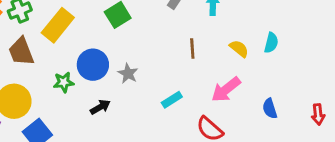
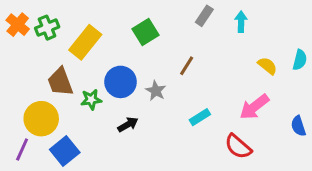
brown line: (192, 49) -> (187, 66), moved, turned 36
brown trapezoid: (21, 52) -> (60, 82), moved

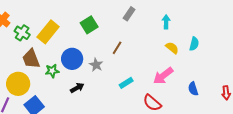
cyan arrow: (241, 22) -> (166, 22), moved
green cross: (47, 28) -> (22, 33), moved, turned -35

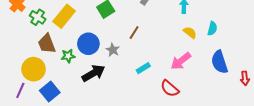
black arrow: (77, 88) -> (93, 73), size x1.6
blue semicircle: (193, 89) -> (219, 62), moved, size x1.6

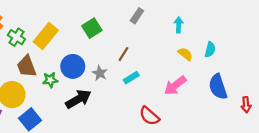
cyan rectangle: (143, 68) -> (131, 78), moved
red semicircle: (170, 88) -> (149, 116), moved

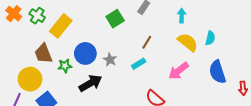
green square: (92, 28) -> (115, 19), moved
green cross: (16, 37) -> (37, 16), moved
brown line: (123, 54) -> (147, 42), moved
yellow semicircle: (185, 54) -> (188, 42), size x1.5

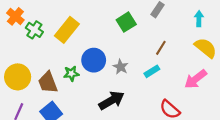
green cross: (37, 16) -> (34, 30), moved
brown trapezoid: (43, 53) -> (48, 82), moved
yellow circle: (30, 79) -> (18, 77), moved
black arrow: (90, 83) -> (112, 100), moved

